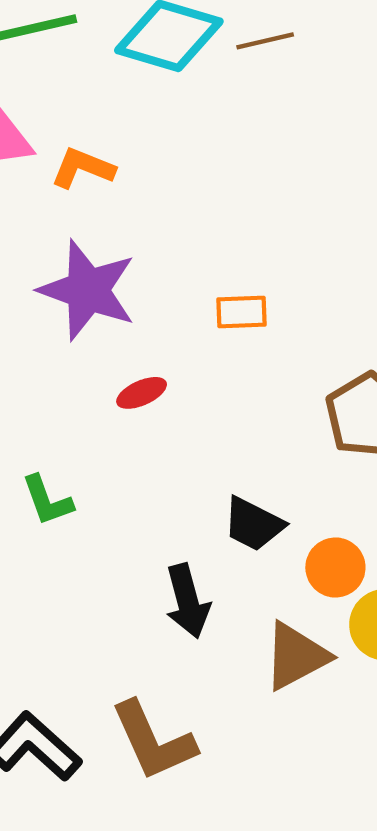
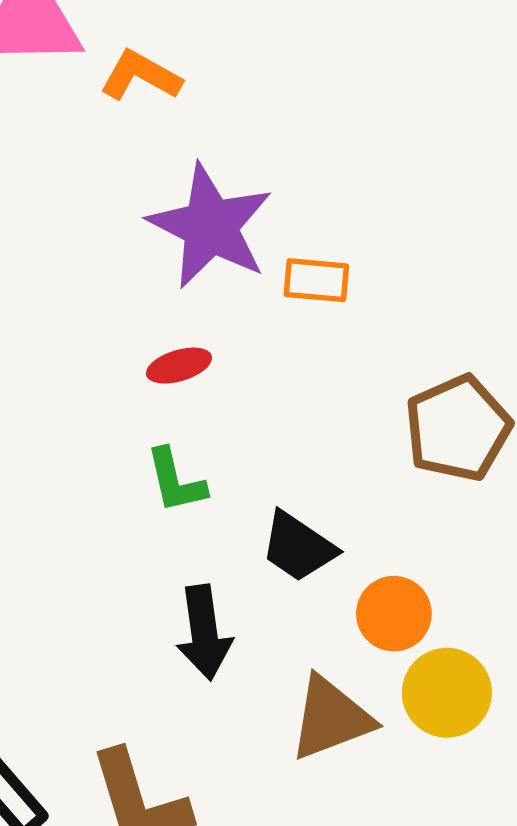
purple star: (88, 290) -> (210, 226), moved
green L-shape: (47, 500) -> (176, 481), moved

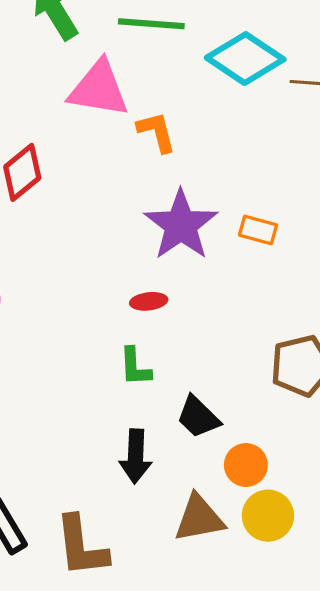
orange L-shape: (141, 76) -> (157, 132), turned 36
orange rectangle: (316, 280) -> (258, 230), moved

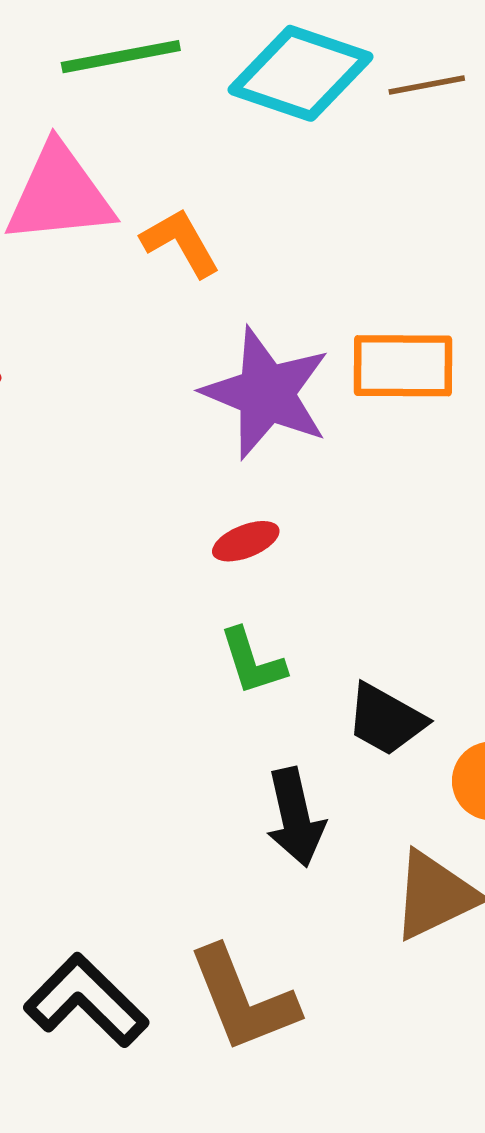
orange rectangle: (258, 230) -> (403, 366), size x1.5

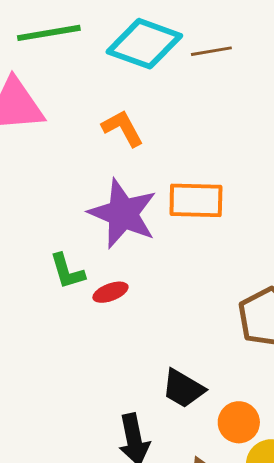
orange L-shape: (180, 243) -> (123, 128), moved
green L-shape: (252, 661) -> (67, 271), moved

